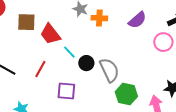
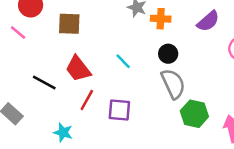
red trapezoid: (50, 34) -> (78, 69), moved
black circle: (86, 63) -> (168, 54), moved
red line: (40, 69) -> (87, 100), moved

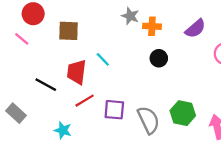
cyan line: (123, 61) -> (103, 59), moved
red trapezoid: (78, 69) -> (77, 72), turned 45
gray semicircle: (173, 84) -> (149, 120), moved
red line: (87, 100) -> (85, 101), turned 30

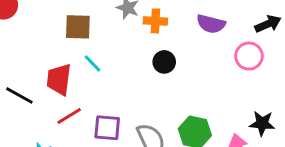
purple semicircle: (195, 29) -> (211, 24), turned 55
brown square: (69, 31) -> (78, 27), moved

